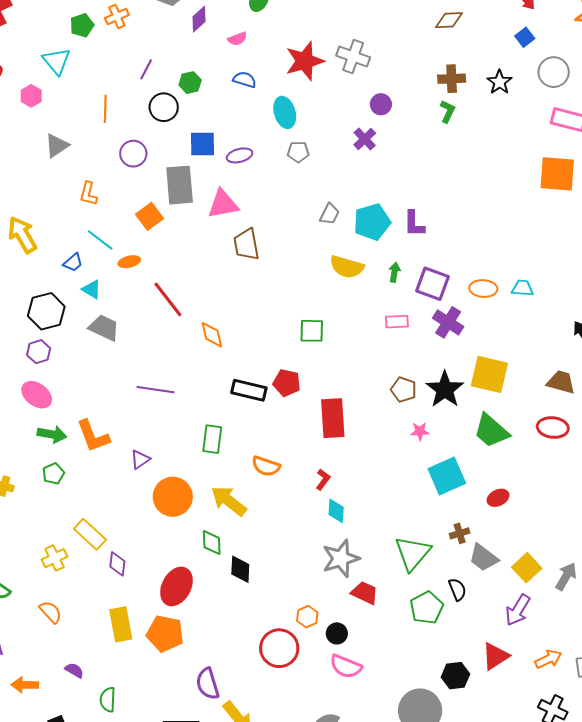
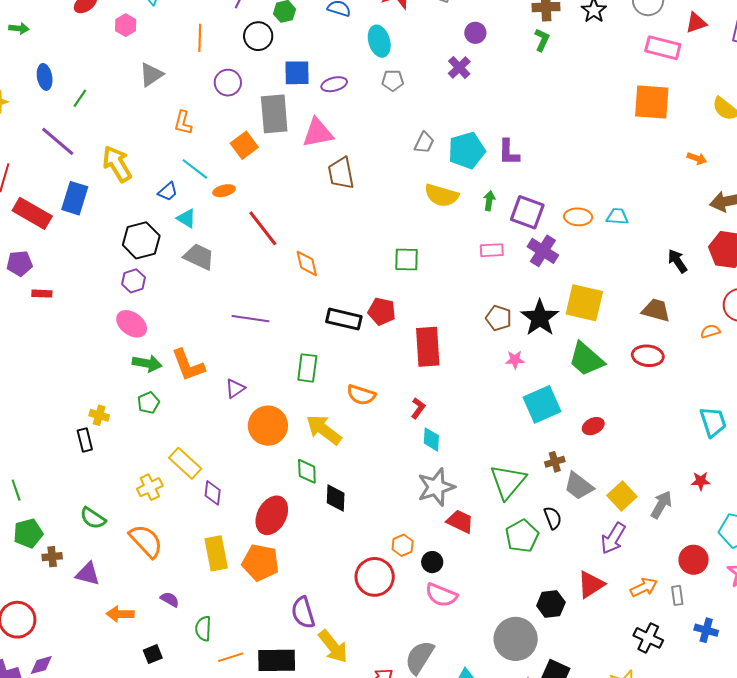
orange semicircle: (51, 612) -> (146, 541), size x1.5

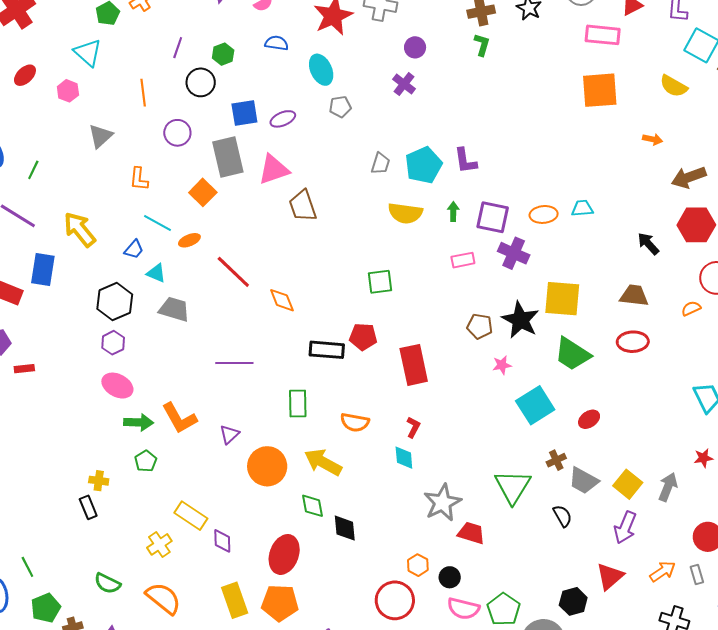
cyan diamond: (431, 439) -> (404, 458), moved
green pentagon: (522, 536) -> (504, 609), moved

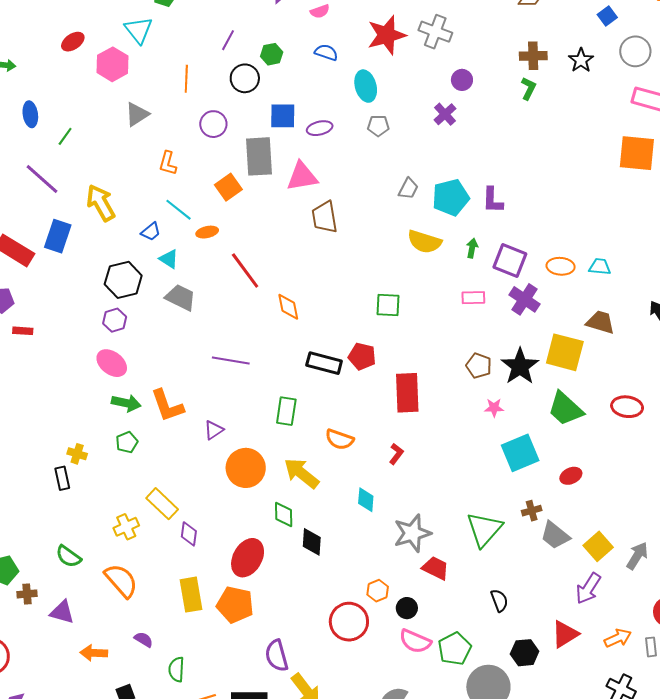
pink hexagon: (68, 91) -> (113, 64), size x1.5
brown trapezoid: (634, 296) -> (600, 322), moved
cyan diamond: (404, 458) -> (366, 500), moved
black semicircle: (562, 516) -> (499, 600), moved

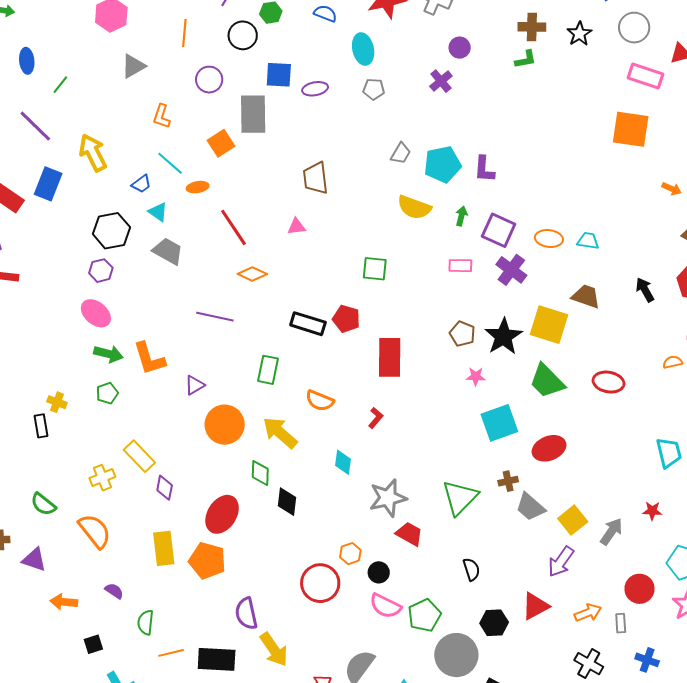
green L-shape: (528, 88) -> (526, 59), turned 50
pink triangle: (302, 176) -> (297, 227), moved, size x0.6
orange diamond: (288, 307) -> (252, 274), moved, turned -56
red ellipse: (571, 476) -> (549, 448), size x1.5

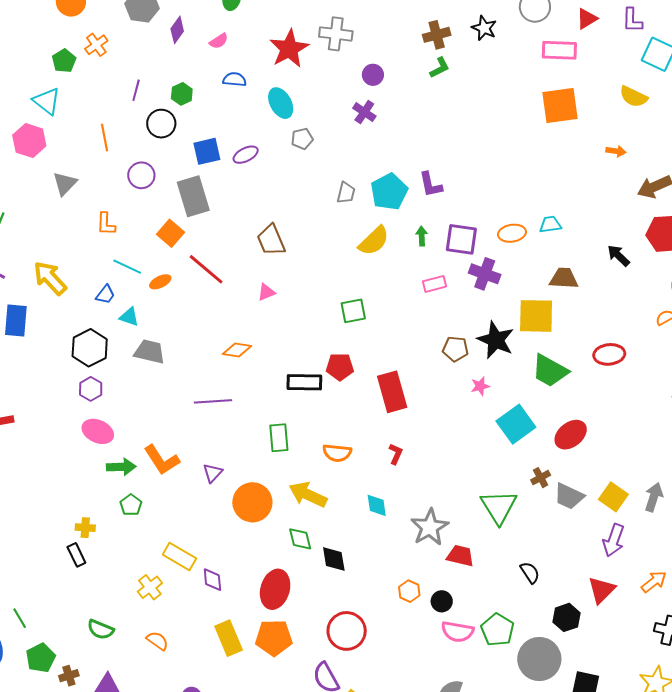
yellow semicircle: (414, 207) -> (374, 241), turned -48
red line: (234, 227) -> (206, 269), moved
orange semicircle: (95, 531) -> (157, 641), size x0.6
red circle: (320, 583) -> (347, 631), moved

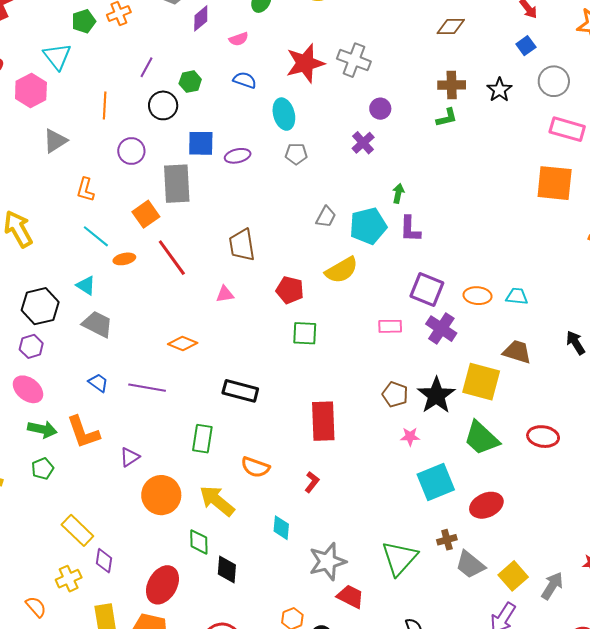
green arrow: (422, 236) -> (398, 193), moved
blue trapezoid: (105, 295) -> (98, 383), moved, turned -105
red pentagon: (340, 367) -> (290, 290), moved
yellow cross: (150, 587) -> (69, 579), moved

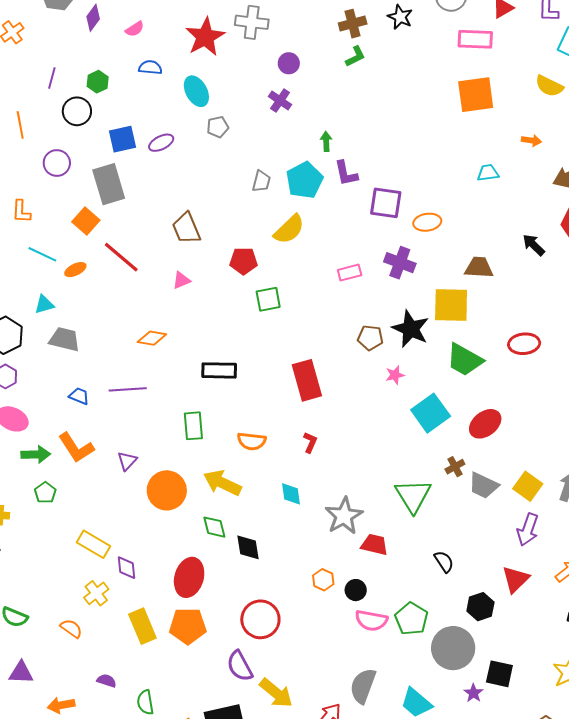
cyan triangle: (86, 286) -> (44, 304), turned -35
purple square: (427, 290) -> (386, 203), moved
cyan trapezoid: (517, 296) -> (488, 173), moved

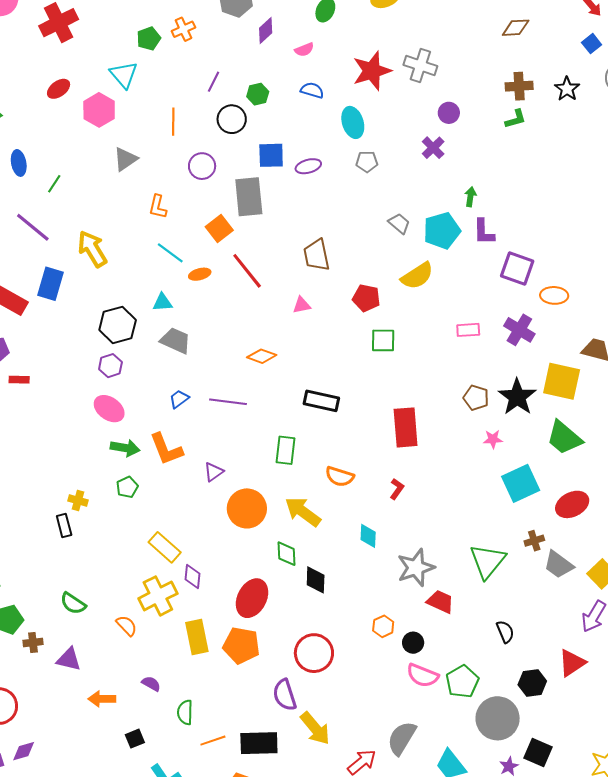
gray trapezoid: (261, 181) -> (399, 223), turned -75
blue trapezoid: (79, 396) -> (179, 399), turned -70
yellow cross: (96, 593) -> (158, 596), size x1.5

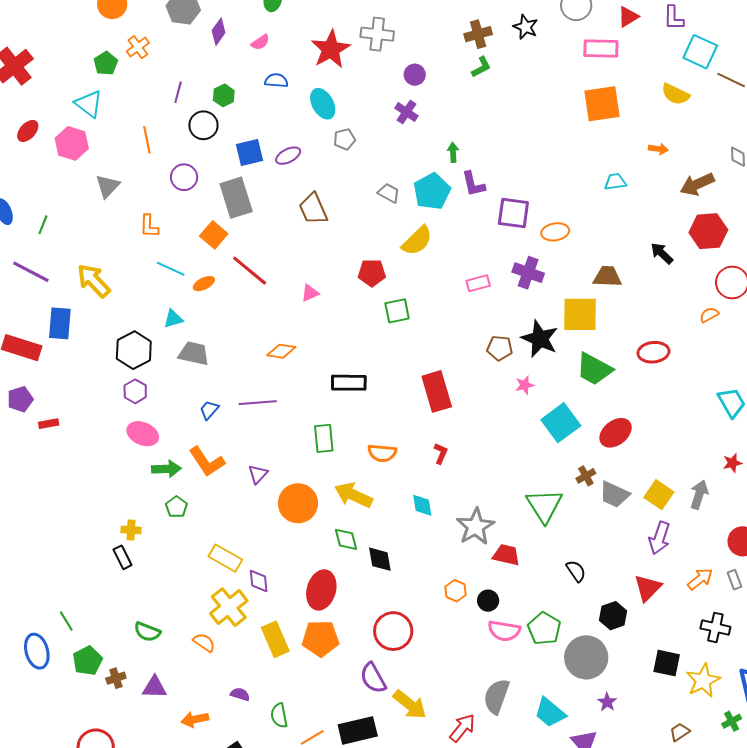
brown trapezoid: (317, 255) -> (313, 209), moved
black square: (538, 753) -> (667, 663), moved

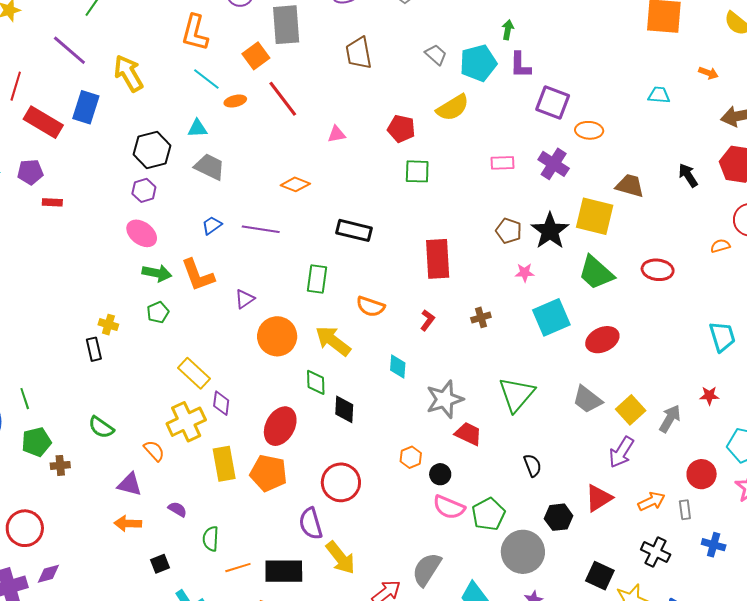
orange L-shape: (149, 226) -> (195, 33), size x1.5
brown cross: (586, 476) -> (481, 317), moved
purple triangle: (154, 687) -> (130, 484), moved

